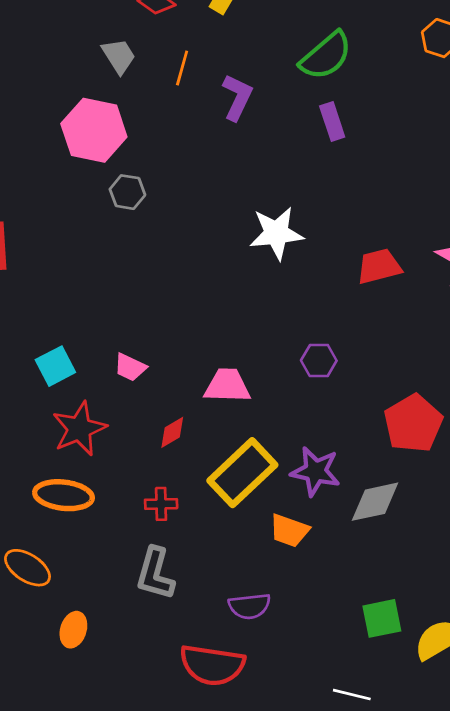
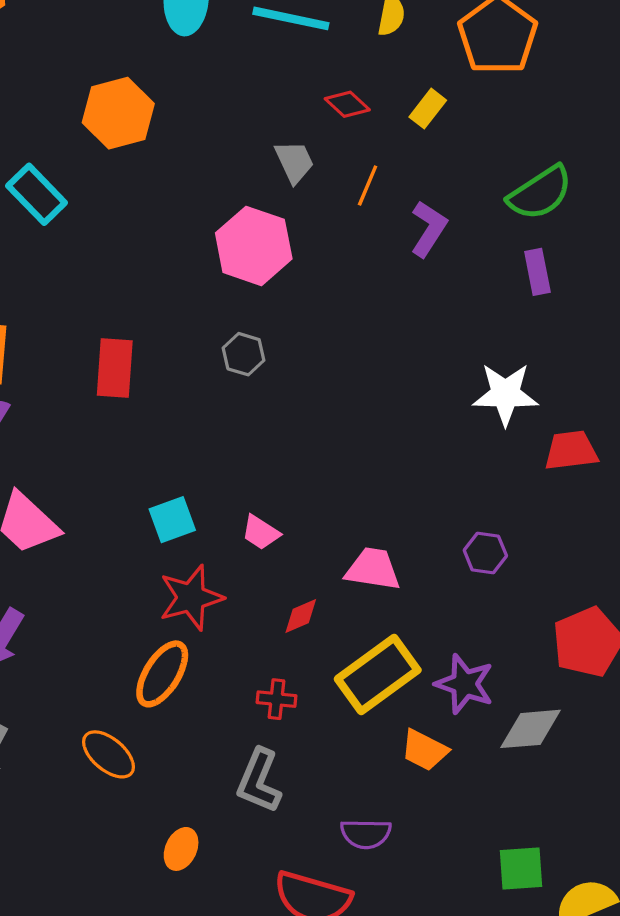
gray hexagon: (127, 192) -> (244, 354), moved
white star: (276, 233) -> (505, 394), moved
orange ellipse: (63, 495) -> (162, 674), turned -72
orange ellipse: (73, 630) -> (181, 849), moved

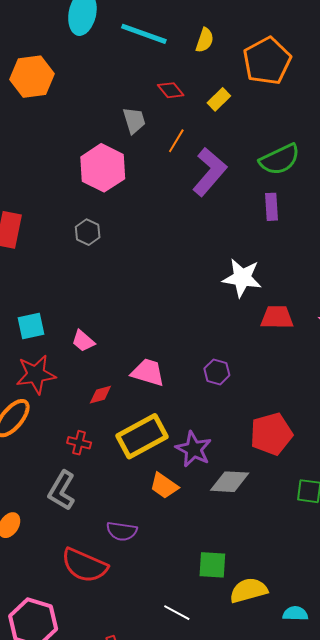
purple L-shape: (429, 229) -> (210, 172), size x1.4

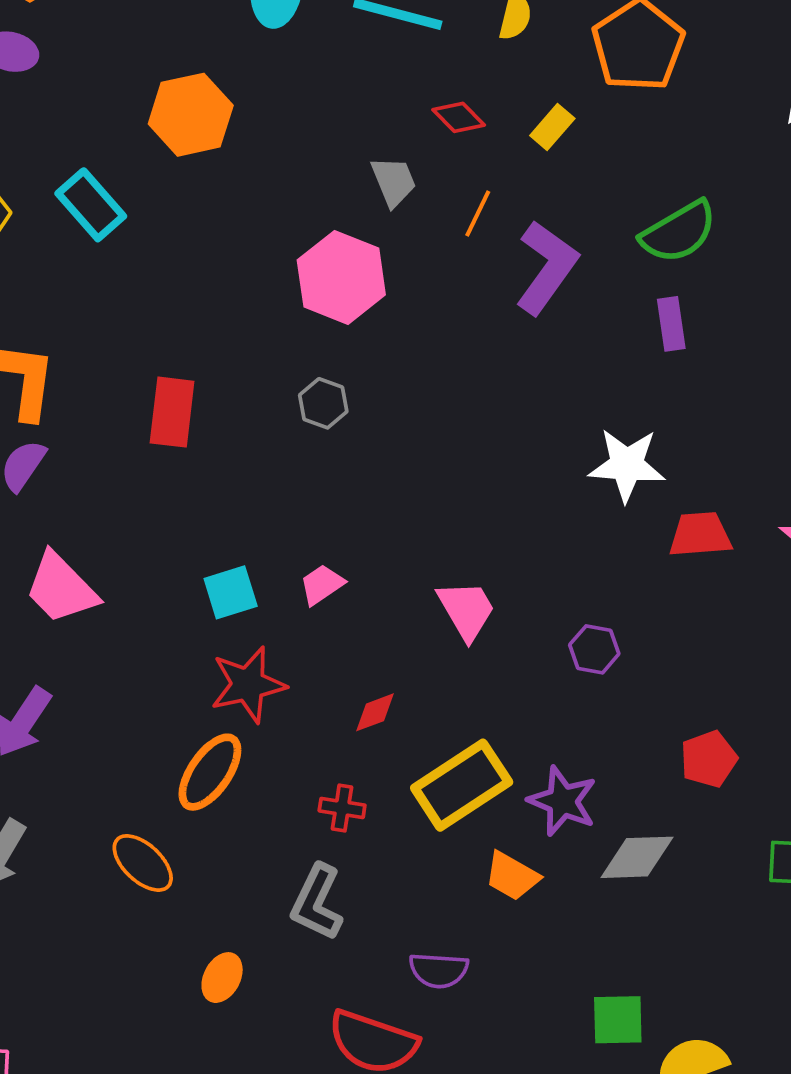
pink trapezoid: (83, 341) -> (322, 585), moved, turned 110
pink trapezoid: (148, 372) -> (466, 610), moved, turned 48
red pentagon: (271, 434) -> (709, 759), size x0.7

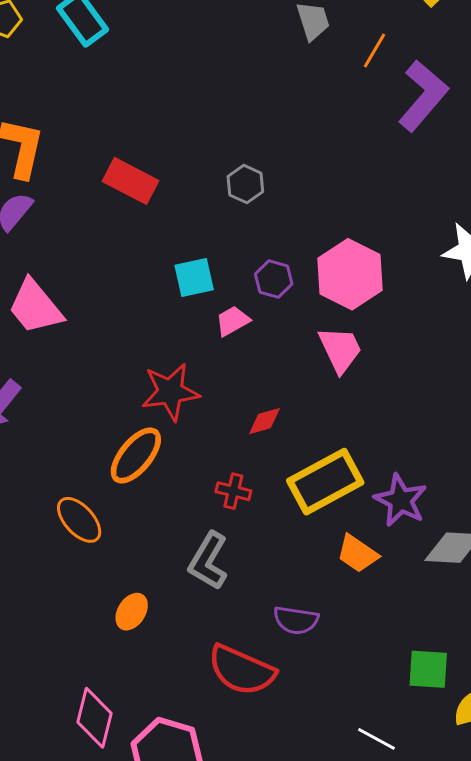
pink hexagon: (341, 277) -> (350, 274), moved
red rectangle: (172, 412) -> (131, 181), turned -74
cyan square: (231, 592) -> (194, 277), moved
purple hexagon: (594, 649) -> (274, 279), moved

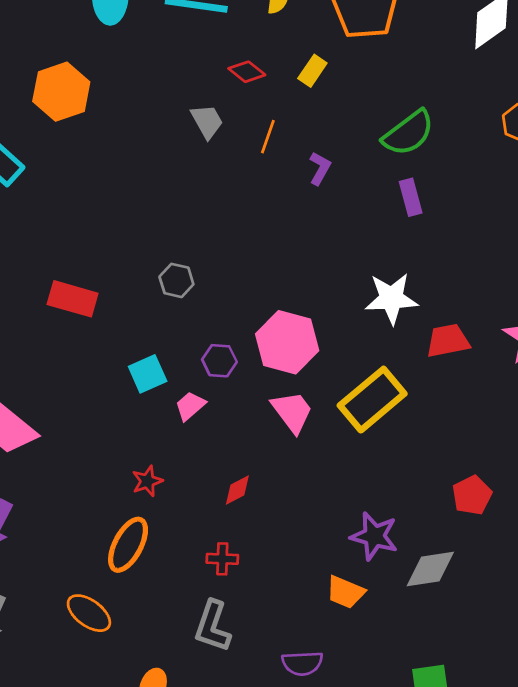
purple L-shape: (423, 96) -> (320, 168), size x0.5
red star: (170, 392) -> (147, 481), size x0.6
yellow rectangle: (325, 482) -> (372, 400), moved

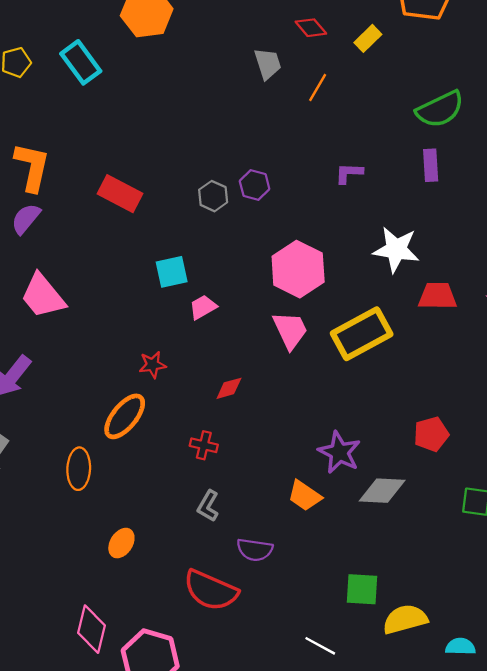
purple L-shape: (320, 168) -> (349, 173), moved, turned -128
purple hexagon: (219, 361) -> (255, 185), moved
orange ellipse: (89, 613) -> (79, 469), turned 45
gray L-shape: (213, 626) -> (208, 506), moved, size x0.7

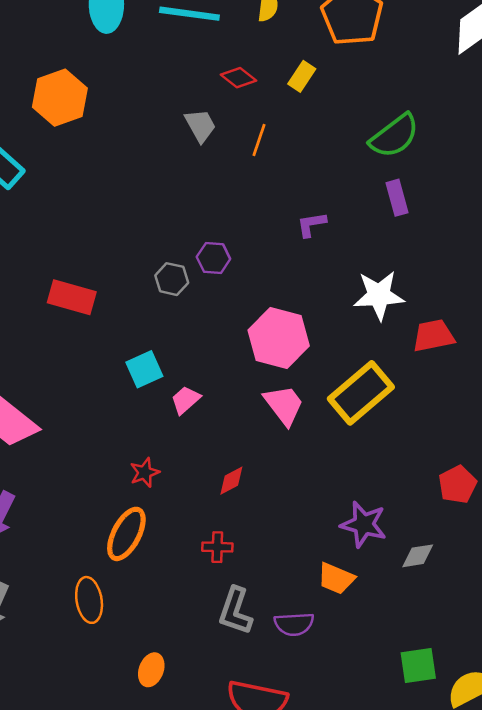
gray diamond: (382, 491) -> (418, 556), size x0.7
gray L-shape: (208, 506) -> (235, 611), size x1.4
purple semicircle: (255, 550) -> (294, 624), moved

